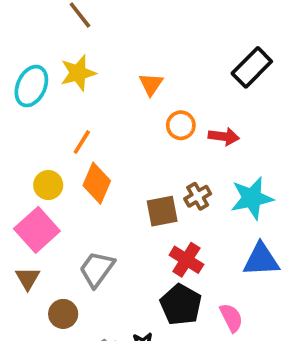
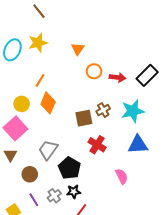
black rectangle: (252, 67) -> (147, 75), moved
black pentagon: (181, 305) -> (70, 168), moved

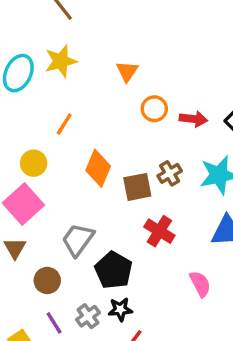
orange diamond: (48, 103) -> (98, 168), moved

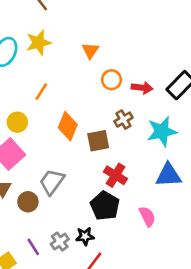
brown cross: (170, 173) -> (123, 120), moved
black pentagon: (114, 270) -> (105, 206), moved
brown circle: (47, 280) -> (28, 202), moved

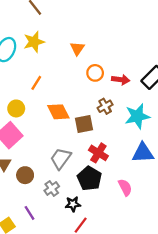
orange diamond: (68, 126) -> (58, 112), turned -50
gray trapezoid: (52, 182) -> (61, 158), moved
gray cross: (60, 242) -> (52, 188), moved

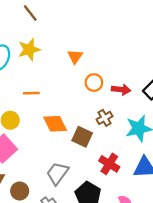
orange line: (36, 83) -> (31, 93), turned 56
brown square: (84, 124) -> (82, 137), turned 36
red cross: (98, 153) -> (109, 164), moved

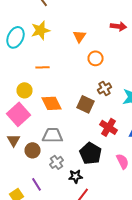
red arrow: (121, 90) -> (118, 26), moved
orange diamond: (55, 124) -> (52, 103), moved
gray trapezoid: (57, 173) -> (52, 135), moved, turned 55

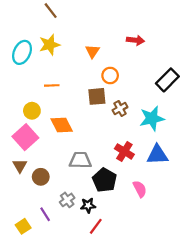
brown square: (86, 104) -> (97, 96), moved, turned -30
gray trapezoid: (52, 135) -> (80, 160), moved
gray cross: (56, 162) -> (67, 200), moved

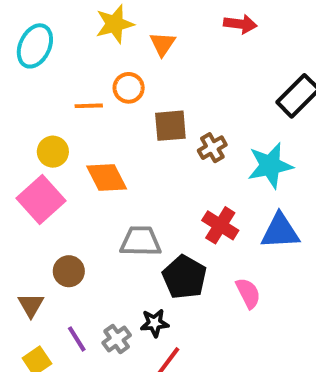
yellow star: (50, 45) -> (115, 24), moved
orange circle: (110, 76) -> (129, 88), moved
brown triangle: (20, 166) -> (31, 305), moved
gray cross: (67, 200) -> (117, 339), moved

